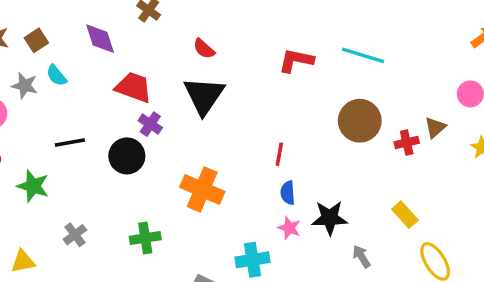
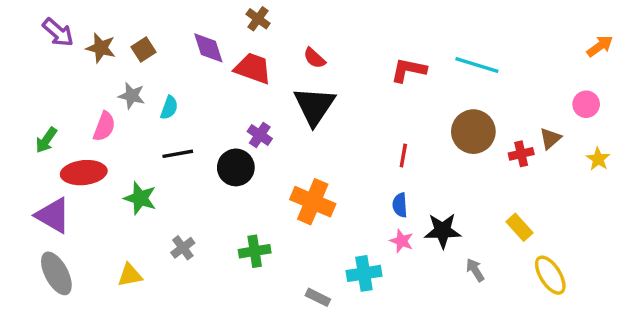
cyan semicircle: (56, 75) -> (169, 108), moved, turned -120
red trapezoid: (134, 87) -> (253, 68), moved
red line: (279, 154) -> (403, 156), moved

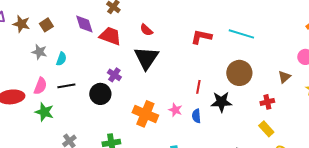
pink semicircle: (104, 126) -> (40, 86), moved
red cross: (521, 154) -> (267, 102), moved
black star: (443, 231) -> (221, 102), moved
pink star: (402, 241) -> (175, 110), moved

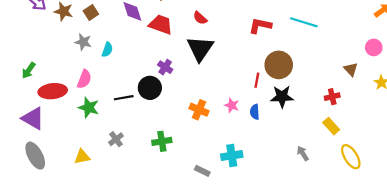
brown circle: (239, 73) -> (279, 65), moved
brown triangle: (284, 77) -> (351, 69), turned -32
black line: (66, 86) -> (124, 98), moved
orange cross: (145, 114) -> (199, 110), size x0.7

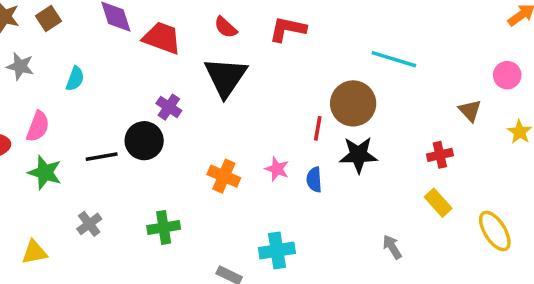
cyan line: (304, 22) -> (394, 59), moved
red L-shape: (260, 26) -> (288, 29), moved
gray star: (83, 42) -> (20, 66), moved
yellow ellipse: (351, 157) -> (495, 231), moved

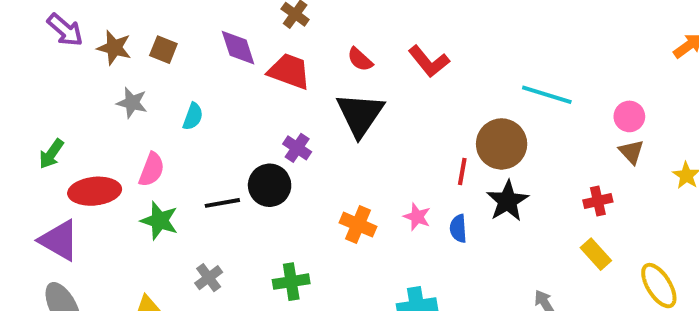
brown square: (48, 18) -> (163, 50), turned -35
red L-shape: (288, 29) -> (429, 61), turned -141
pink circle: (507, 75) -> (629, 116), moved
black star: (358, 155) -> (507, 201), turned -30

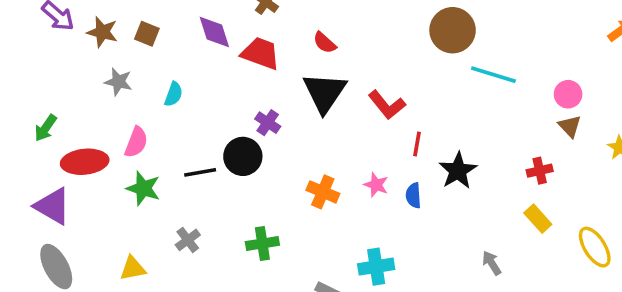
red L-shape: (429, 61) -> (387, 105), moved
brown circle: (502, 144) -> (453, 30), moved

